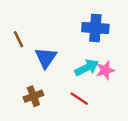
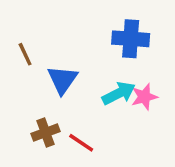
red line: (79, 99) -> (81, 143), moved

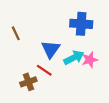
blue triangle: (63, 80) -> (51, 49), moved
red line: (81, 143) -> (44, 70), moved

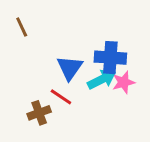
blue cross: (81, 24) -> (110, 58), moved
brown line: (16, 33) -> (22, 27), moved

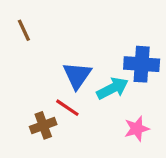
blue cross: (110, 58) -> (142, 64), moved
pink star: (123, 82) -> (137, 129), moved

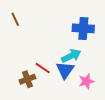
blue cross: (142, 64) -> (83, 28), moved
blue triangle: (77, 75) -> (65, 70), moved

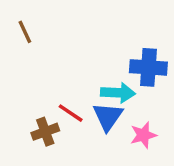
blue cross: (83, 28) -> (148, 67), moved
cyan arrow: (71, 56) -> (118, 93), turned 30

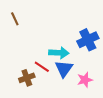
blue cross: (148, 67) -> (88, 40), turned -30
cyan arrow: (118, 93) -> (59, 53), moved

